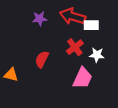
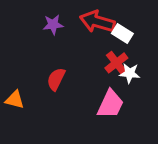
white rectangle: (91, 25) -> (122, 33), turned 32
red cross: (75, 47) -> (116, 63), moved

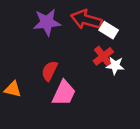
purple star: (53, 25) -> (47, 22), size x1.5
pink trapezoid: (111, 104) -> (64, 93), moved

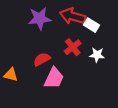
red cross: (103, 56) -> (73, 47), moved
red semicircle: (50, 71) -> (42, 59), turned 35

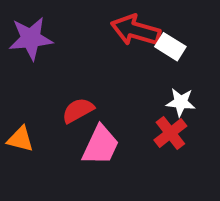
purple star: (40, 18) -> (31, 38), moved
red cross: (73, 47) -> (170, 133), moved

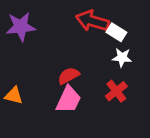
white star: (181, 102) -> (122, 58), moved
red semicircle: (78, 110) -> (69, 76), moved

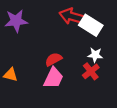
white rectangle: (116, 32) -> (91, 25), size x1.5
white star: (122, 58) -> (95, 55), moved

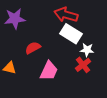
white rectangle: (91, 25) -> (71, 34), moved
red semicircle: (53, 59) -> (33, 48), moved

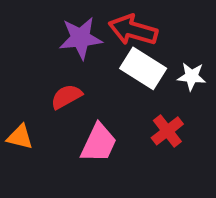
purple star: (15, 19) -> (81, 38), moved
white star: (87, 50) -> (192, 76), moved

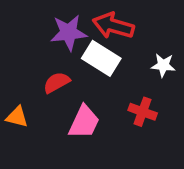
white rectangle: (143, 68) -> (101, 58), moved
red cross: (167, 131) -> (143, 112), turned -32

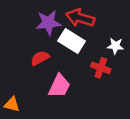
red cross: (143, 112) -> (101, 68), moved
orange triangle: (17, 117) -> (12, 104), moved

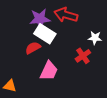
white rectangle: (72, 41) -> (45, 34), moved
red cross: (101, 68) -> (83, 56), turned 35

